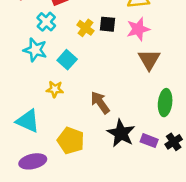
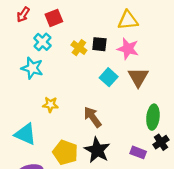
pink star: (138, 29) -> (128, 49), turned 30
cyan square: (67, 60) -> (109, 77), moved
black star: (121, 133) -> (97, 150), moved
black cross: (174, 142) -> (161, 142), moved

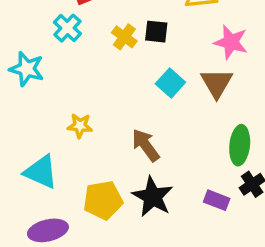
pink star: (128, 49) -> (231, 42), moved
cyan star: (32, 68) -> (27, 69), moved
yellow pentagon: (65, 152) -> (103, 200), turned -30

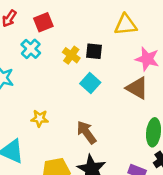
cyan square: (170, 83) -> (90, 83), moved
brown triangle: (217, 83) -> (137, 88), turned -30

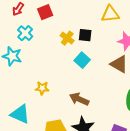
cyan cross: (31, 49) -> (25, 33), moved
brown arrow: (86, 132) -> (79, 99), turned -30

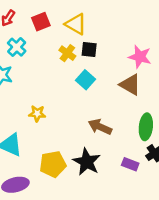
yellow triangle: (110, 14) -> (76, 24), moved, turned 36
brown arrow: (79, 99) -> (100, 127), moved

